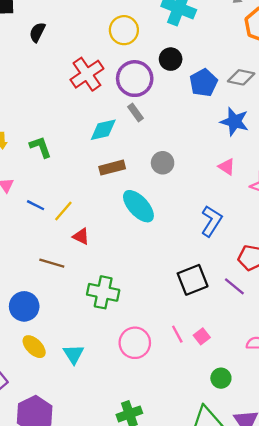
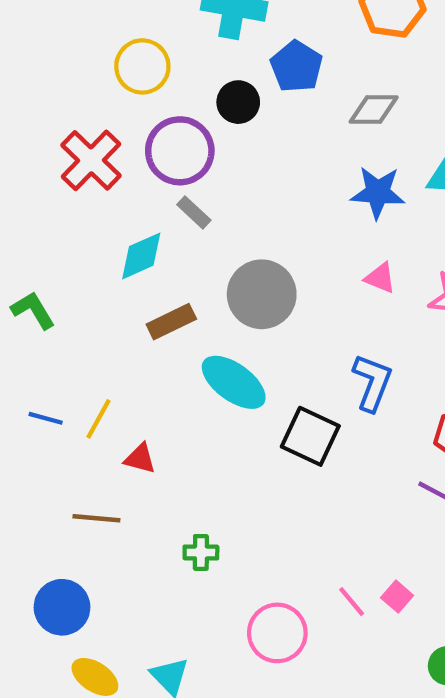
blue pentagon: (203, 83) -> (296, 67), moved
gray circle: (163, 163) -> (262, 294), size x1.6
black square: (193, 280) -> (310, 436), moved, turned -32
green cross: (103, 292) -> (201, 552), size x0.6

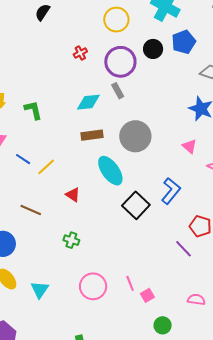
red cross: (91, 160) -> (80, 53), size x0.5
red triangle: (140, 459) -> (73, 195), moved
pink square: (397, 597) -> (147, 295), moved

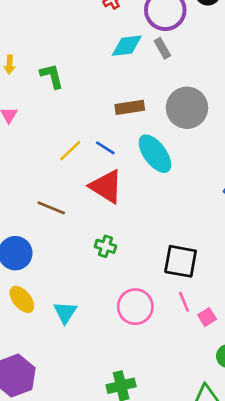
cyan diamond: (88, 102) -> (127, 46), moved
blue line: (23, 159) -> (105, 148), moved
red triangle: (73, 195) -> (106, 187), size x1.8
black square: (136, 205) -> (181, 261), moved, turned -32

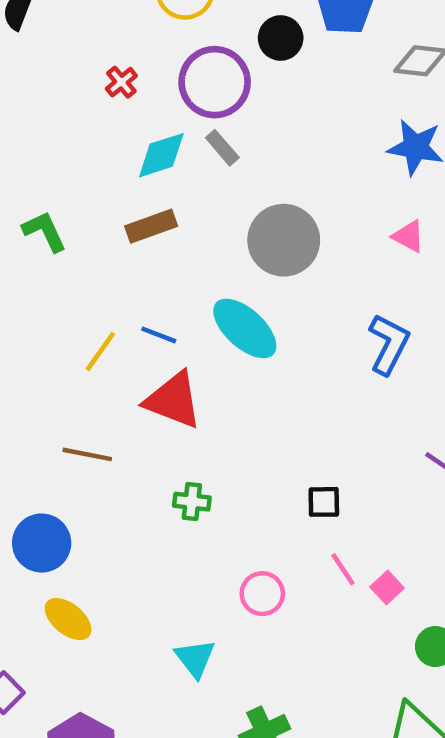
brown rectangle: (130, 107) -> (151, 226), moved
black square: (181, 261) -> (324, 502), size x0.6
pink circle: (135, 307) -> (262, 594), size x0.7
cyan triangle: (65, 312) -> (195, 658), moved

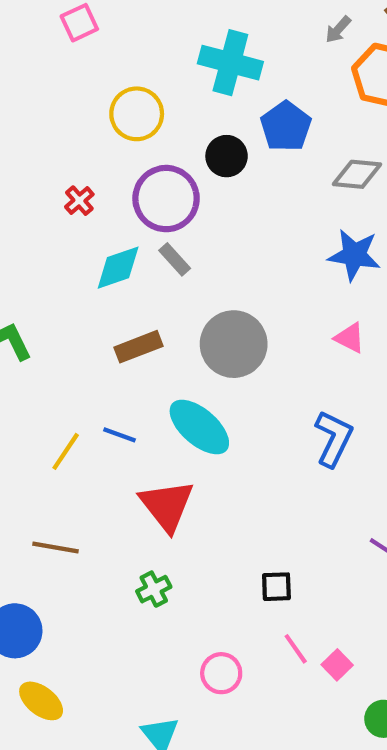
brown rectangle: (151, 226) -> (139, 347), moved
red triangle: (173, 400) -> (167, 506), moved, turned 32
green cross: (192, 502) -> (154, 589), turned -32

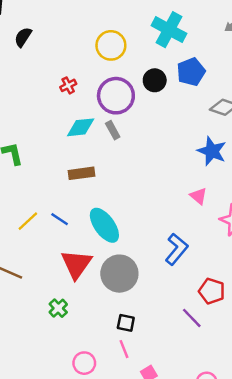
gray circle: (234, 344) -> (119, 274), moved
green cross: (154, 589) -> (58, 308), turned -30
pink line: (296, 649) -> (124, 349), moved

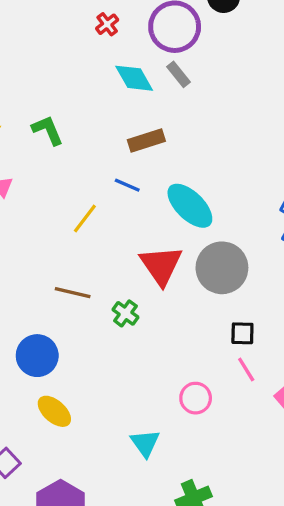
cyan diamond: (81, 127) -> (134, 78), turned 76
blue line: (60, 219) -> (127, 185), moved
green cross: (58, 308) -> (125, 313), moved

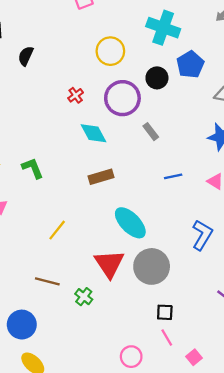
gray rectangle: (178, 74) -> (151, 132), moved
blue line: (127, 185) -> (173, 176), moved, turned -36

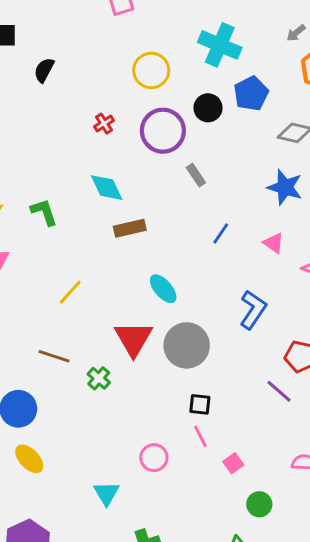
cyan diamond: (94, 133) -> (107, 188), moved
blue line: (173, 176) -> (221, 233), turned -48
cyan ellipse: (130, 223) -> (163, 289), size x0.7

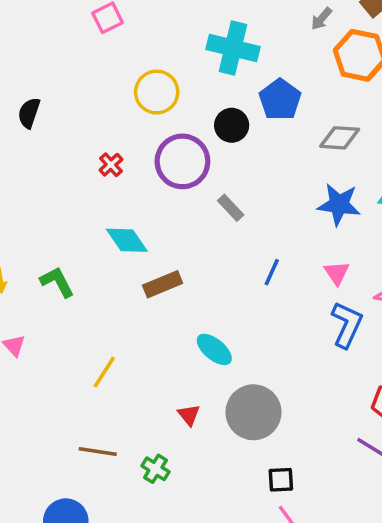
pink triangle: (274, 243) -> (337, 273), turned 30
blue L-shape: (253, 310) -> (347, 325), moved
red triangle: (133, 339) -> (189, 415), size x0.5

